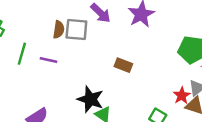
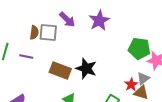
brown rectangle: (123, 65) -> (60, 70), moved, size x1.5
black star: (90, 99) -> (86, 68), moved

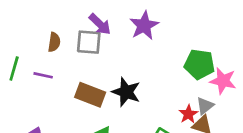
gray square: (48, 32) -> (89, 42), moved

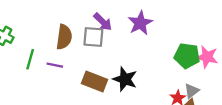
brown semicircle: (54, 42) -> (64, 37), size x1.5
pink star: (223, 81) -> (207, 57), moved

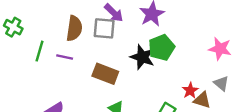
green pentagon: (187, 56) -> (161, 47), moved, turned -30
black star: (125, 79) -> (142, 57), moved
gray triangle: (192, 91) -> (221, 83), moved, turned -42

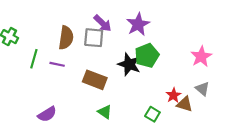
pink star: (220, 49) -> (201, 57), turned 30

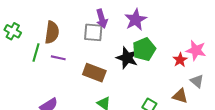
purple arrow: (103, 23) -> (102, 19), turned 30
brown semicircle: (66, 38) -> (52, 32), moved
pink star: (201, 57) -> (196, 50), turned -30
red star: (174, 95) -> (180, 60), moved

